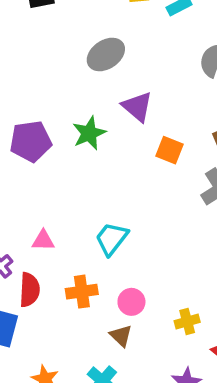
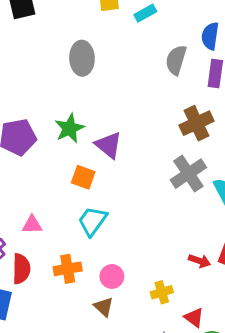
gray ellipse: (106, 55) -> (82, 58), turned -56
purple triangle: (137, 107) -> (109, 145), moved
orange square: (170, 150) -> (83, 177), moved

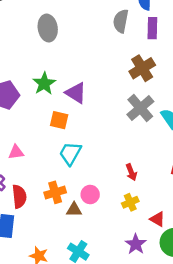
pink triangle: (32, 225) -> (16, 152), moved
red arrow: (199, 261) -> (131, 172), moved, turned 56
brown triangle: (104, 307) -> (74, 210), moved, turned -35

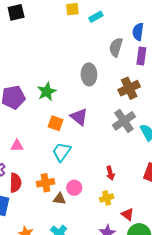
gray ellipse: (48, 28) -> (89, 74), moved
purple triangle: (76, 93) -> (79, 117), moved

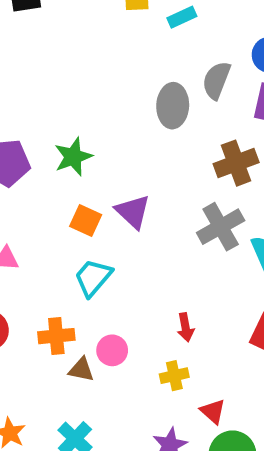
gray ellipse: (89, 74) -> (173, 106), moved

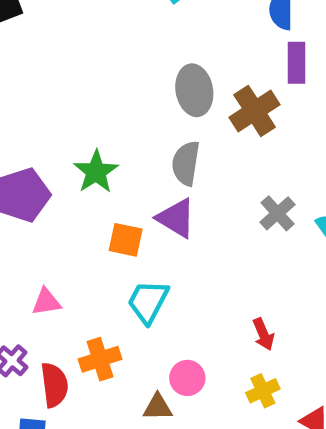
gray semicircle: (216, 80) -> (186, 163), moved
brown cross: (236, 163) -> (255, 111), moved
gray cross: (221, 227) -> (278, 213), size x0.7
orange cross: (56, 336) -> (100, 359), moved

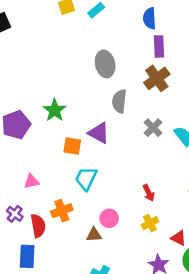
brown cross: (255, 111) -> (157, 78), moved
gray semicircle: (186, 163) -> (119, 101), moved

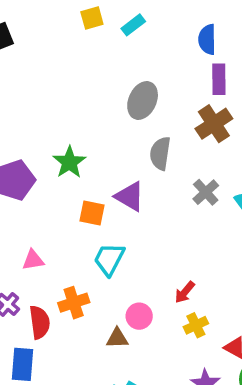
gray ellipse: (105, 64) -> (143, 100), turned 35
red arrow: (149, 193) -> (185, 292), moved, turned 63

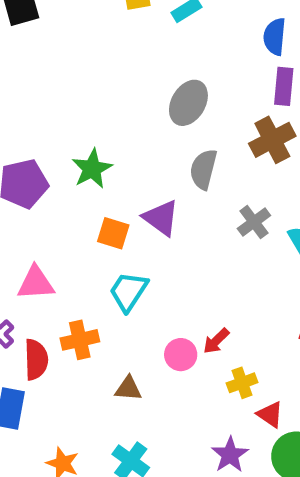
pink triangle: (33, 260) -> (36, 283), size x1.4
pink circle: (139, 316) -> (181, 355), moved
yellow cross: (196, 325) -> (242, 383), moved

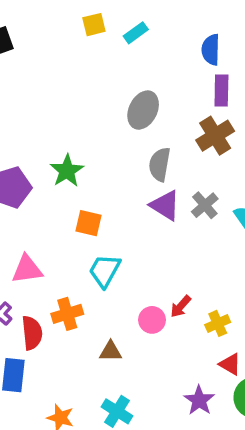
purple triangle: (161, 218) -> (165, 205), moved
yellow cross: (242, 383) -> (218, 323), moved

